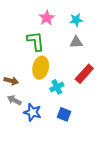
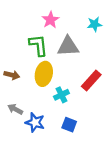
cyan star: (76, 20) -> (95, 24), moved
gray triangle: (76, 42) -> (68, 46), moved, size x1.5
brown arrow: (11, 81) -> (12, 75), moved

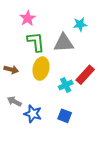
pink star: (50, 20) -> (28, 18), moved
cyan star: (95, 24) -> (80, 24), moved
cyan cross: (61, 95) -> (66, 85), moved

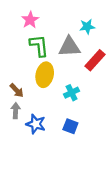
brown arrow: (11, 70) -> (17, 90), moved, turned 32
red rectangle: (85, 75) -> (95, 60), moved
gray arrow: (14, 101) -> (16, 111), turned 64

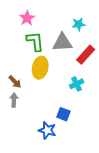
cyan cross: (72, 93) -> (77, 84), moved
blue star: (36, 124) -> (47, 130), moved

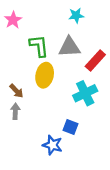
pink star: (27, 18) -> (13, 20), moved
cyan star: (79, 24) -> (76, 15), moved
cyan cross: (77, 84) -> (85, 93), size x1.5

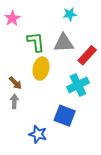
blue square: (71, 127) -> (65, 116), size x1.5
blue star: (52, 145) -> (38, 134), moved

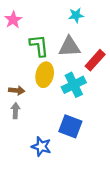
brown arrow: (15, 83) -> (17, 90), turned -40
cyan cross: (78, 85) -> (74, 85), moved

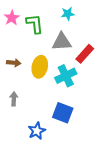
green L-shape: (39, 46) -> (35, 24), moved
brown arrow: (17, 90) -> (14, 63), moved
blue star: (41, 147) -> (37, 131), turned 30

